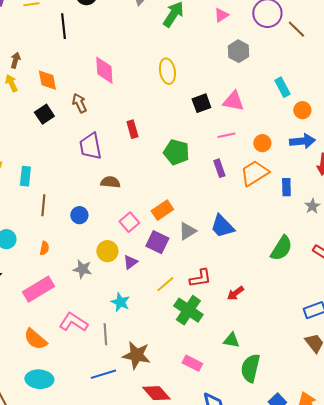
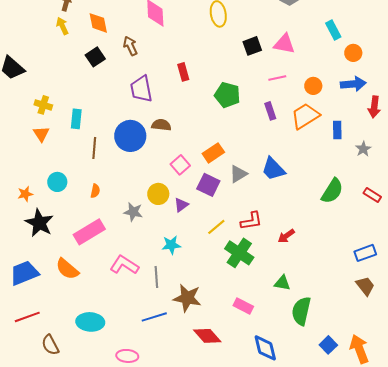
blue circle: (79, 215) -> (130, 136), moved, size x1.8
cyan star: (120, 302) -> (171, 245), turned -30
orange semicircle: (35, 339) -> (67, 269), moved

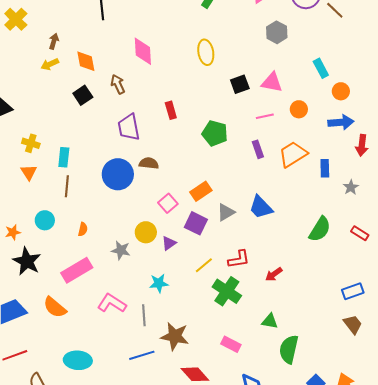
yellow arrow: (62, 26) -> (50, 64), turned -90
orange circle: (313, 86) -> (299, 109), moved
brown line: (94, 148) -> (67, 186), moved

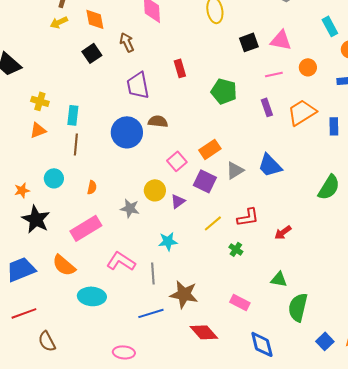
orange triangle: (29, 172) -> (38, 130), turned 42
green cross: (227, 291) -> (236, 249), size x0.5
cyan ellipse: (78, 360) -> (92, 296), moved

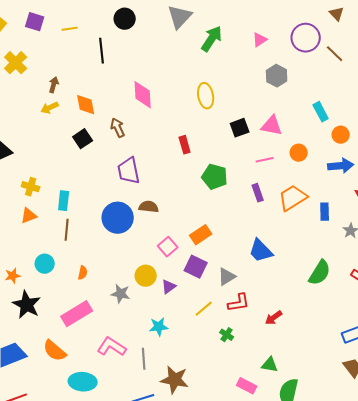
red rectangle: (180, 68) -> (185, 145), moved
gray triangle: (235, 170) -> (227, 277), moved
pink rectangle: (240, 302) -> (247, 386), moved

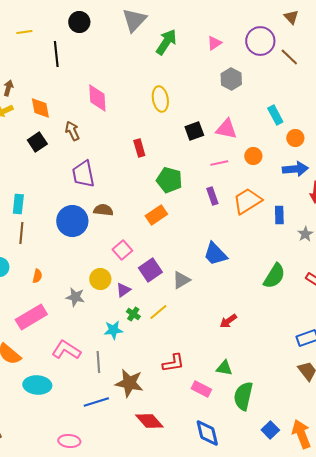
orange rectangle: (201, 235) -> (156, 215), moved
purple square: (196, 267) -> (150, 270), turned 30
red L-shape: (239, 303) -> (173, 363), moved
green cross: (227, 335) -> (133, 314), moved

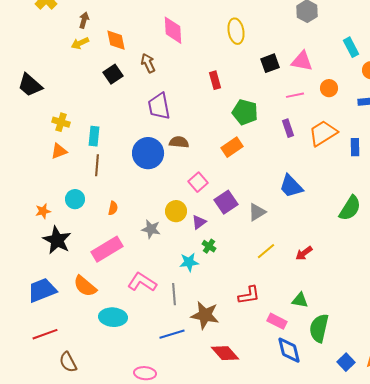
yellow line: (158, 312) -> (266, 251), moved
blue diamond: (207, 433) -> (289, 350), moved

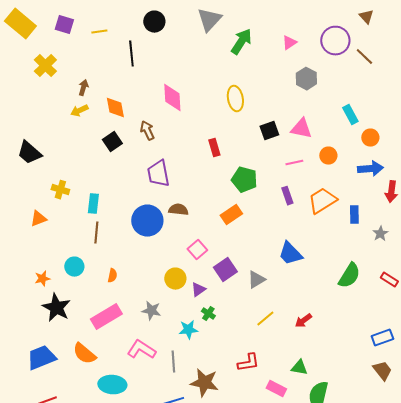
orange triangle: (59, 151) -> (38, 219), moved
gray star: (151, 229) -> (151, 311), moved

